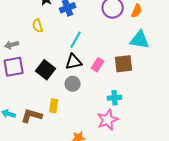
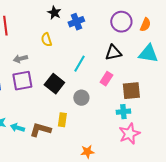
cyan line: (76, 40) -> (79, 64), moved
black triangle: (74, 62) -> (113, 53), moved
brown square: (124, 64) -> (131, 91), moved
pink star: (108, 120) -> (129, 134), moved

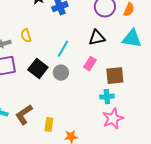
yellow semicircle: (46, 40) -> (26, 36), moved
gray circle: (81, 98) -> (61, 73), moved
yellow rectangle: (62, 120) -> (49, 125), moved
brown L-shape: (40, 130) -> (24, 115), turned -50

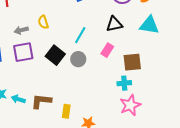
brown L-shape: (24, 115) -> (41, 101), turned 40

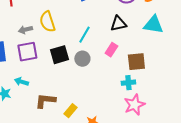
yellow semicircle: (43, 22) -> (47, 22), size x1.5
black square: (55, 55) -> (59, 55), turned 36
cyan arrow: (18, 99) -> (21, 82), moved
yellow rectangle: (66, 111) -> (70, 111), turned 32

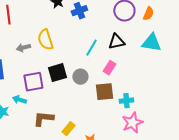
cyan line: (84, 35) -> (91, 48), moved
purple square: (27, 52) -> (33, 82), moved
brown square: (136, 62) -> (104, 92), moved

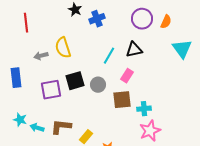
cyan triangle: (151, 43) -> (182, 49), moved, turned 45
cyan arrow: (19, 100) -> (37, 128), moved

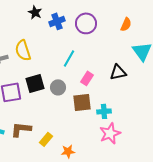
purple circle: (142, 19) -> (86, 23), moved
black triangle: (134, 50) -> (118, 72), moved

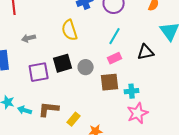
yellow semicircle: (23, 50) -> (70, 30), moved
cyan line: (69, 58) -> (115, 36), moved
pink rectangle: (87, 78) -> (115, 58), turned 32

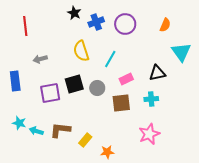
cyan line: (115, 36) -> (110, 59), moved
cyan cross: (132, 91) -> (151, 99), moved

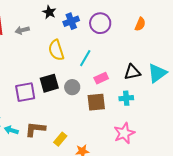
cyan triangle: (181, 52) -> (157, 73), moved, turned 30
gray arrow: (40, 59) -> (22, 30), moved

